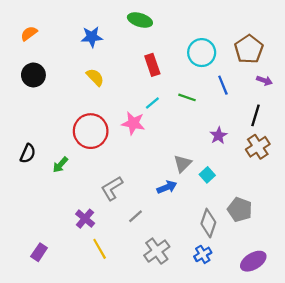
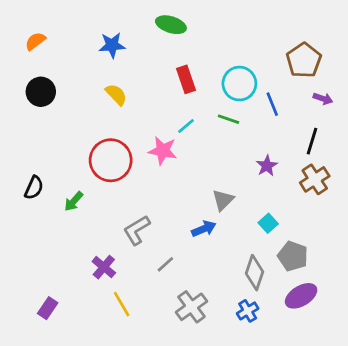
cyan circle: (202, 53) -> (239, 84), moved
cyan square: (207, 175) -> (268, 223), moved
purple ellipse: (253, 261) -> (301, 296), moved

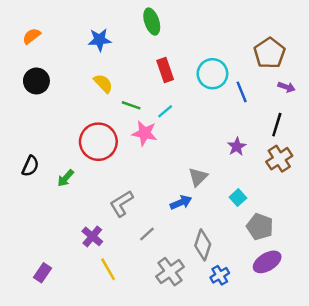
green ellipse: (171, 25) -> (152, 22), turned 55
green line: (228, 119) -> (131, 105), moved
gray diamond: (254, 273) -> (203, 245), moved

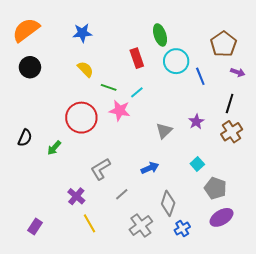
green ellipse: (152, 22) -> (160, 35), moved
orange semicircle: (32, 36) -> (26, 30), size x1.8
gray triangle: (198, 177) -> (164, 131), moved

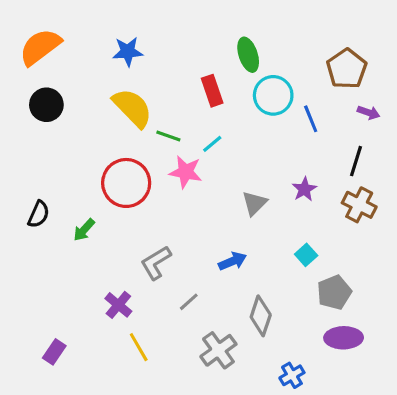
yellow semicircle: (85, 69) -> (132, 108), size x1.6
brown cross: (232, 132) -> (359, 205), turned -30
gray pentagon: (215, 188) -> (334, 292), turned 30
purple ellipse: (222, 217) -> (344, 338), turned 30
blue cross: (182, 229) -> (292, 375), moved

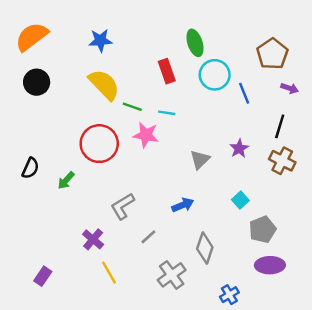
cyan line: (212, 144) -> (167, 113), turned 49

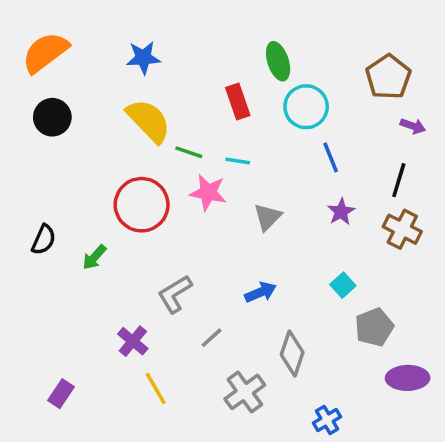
blue line: (244, 93) -> (331, 157), moved
gray triangle: (200, 160) -> (268, 217), moved
purple ellipse: (270, 265) -> (408, 378), moved

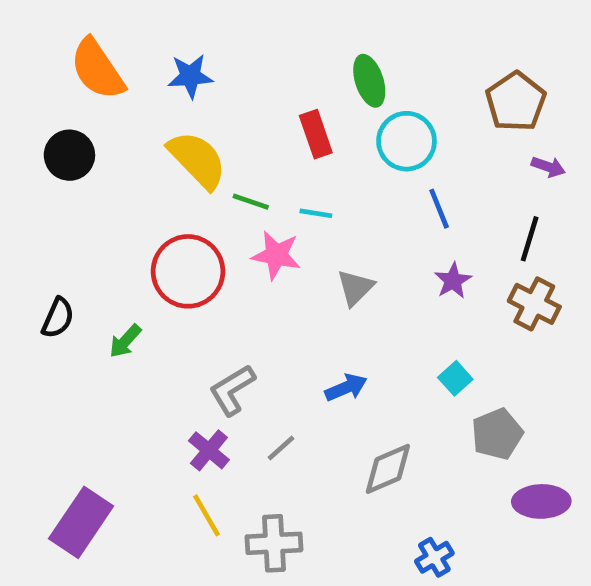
orange semicircle: (45, 52) -> (97, 69), moved, turned -87
purple cross: (133, 341) -> (209, 450), moved
gray diamond: (292, 353) -> (388, 469), turned 48
gray cross: (245, 392) -> (274, 543), moved, turned 33
purple rectangle: (61, 394) -> (81, 522), size x1.8

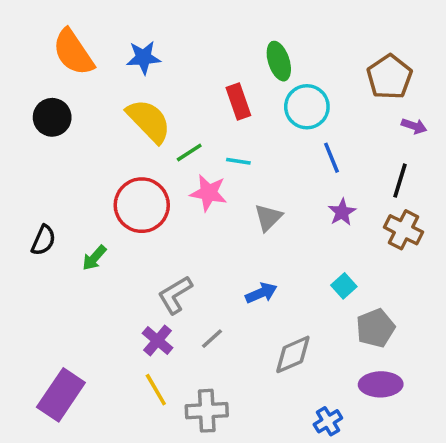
green line: (251, 202) -> (189, 152), turned -52
purple ellipse: (541, 501) -> (381, 384), moved

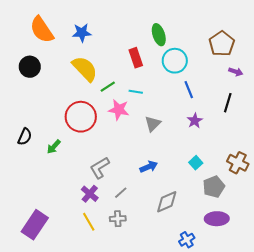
brown cross: (404, 230) -> (238, 163), moved
gray cross: (207, 411) -> (118, 219), moved, size x0.7

